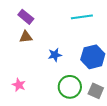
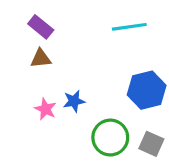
blue star: (55, 55) -> (74, 101), moved
pink star: (19, 85) -> (45, 109), moved

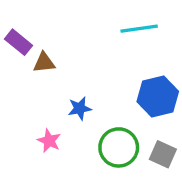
purple rectangle: (41, 27) -> (19, 42), moved
pink star: (45, 109) -> (49, 141), moved

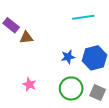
blue star: (80, 108) -> (68, 57), moved

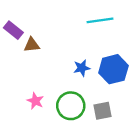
green circle: (71, 88) -> (71, 106), moved
gray square: (98, 93) -> (102, 111), moved, turned -35

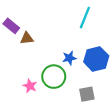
cyan line: (100, 20) -> (85, 18), turned -60
green circle: (71, 106) -> (54, 77), moved

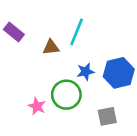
cyan line: (85, 18) -> (77, 32), moved
brown triangle: (27, 38) -> (51, 47), moved

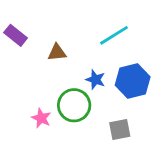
cyan line: (77, 32) -> (114, 35), moved, turned 36
blue star: (86, 72) -> (96, 80), turned 30

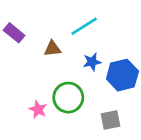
cyan line: (114, 35) -> (84, 26), moved
blue star: (96, 80) -> (92, 62), moved, turned -30

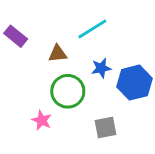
green circle: (68, 98) -> (68, 91), moved
gray square: (111, 120) -> (105, 128), moved

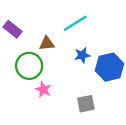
green circle: (68, 91) -> (29, 66), moved
pink star: (42, 120) -> (43, 90), moved

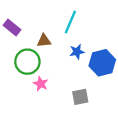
cyan line: (75, 23) -> (70, 22), turned -35

